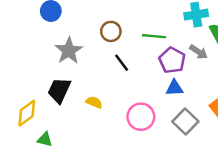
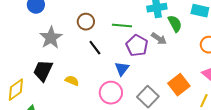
blue triangle: (175, 88) -> (122, 69), moved, turned -49

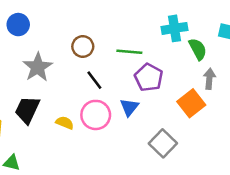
gray arrow: (159, 39) -> (209, 79), moved, turned -119
orange square: (179, 85) -> (191, 103), moved
pink circle: (111, 93) -> (96, 115), moved

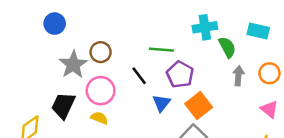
brown circle: (83, 47) -> (101, 52), moved
black line: (94, 80) -> (139, 76), moved
orange square: (191, 103) -> (199, 106), moved
pink circle: (96, 115) -> (101, 91), moved

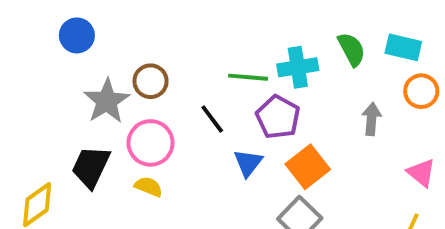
cyan cross: (205, 27) -> (298, 67), moved
green semicircle: (227, 47) -> (352, 49), moved
orange circle: (269, 73) -> (421, 91), moved

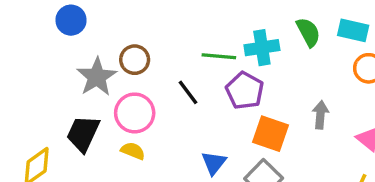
gray arrow: (371, 119) -> (320, 115), moved
blue triangle: (248, 163) -> (214, 163), moved
orange square: (308, 167) -> (271, 134), turned -33

